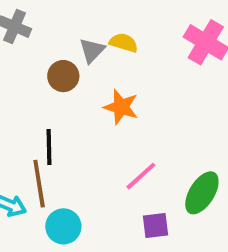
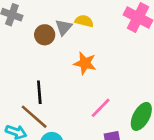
brown circle: (63, 76) -> (45, 35), moved
brown line: (39, 184) -> (34, 117), turned -36

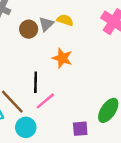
black line: (39, 92) -> (36, 82), moved
pink line: (101, 108) -> (45, 101), moved

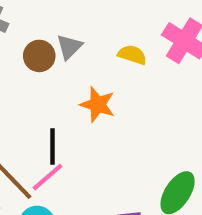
yellow semicircle: (65, 20) -> (132, 55), moved
pink line: (45, 101) -> (48, 177), moved

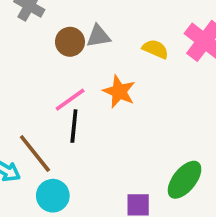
gray triangle: (69, 47) -> (98, 36), turned 30
pink line: (48, 177) -> (70, 100), moved

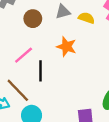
gray triangle: (98, 36) -> (63, 12), moved
pink line: (70, 100) -> (24, 55), moved

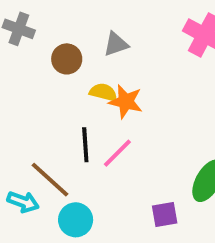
yellow semicircle: (86, 18) -> (103, 92), moved
pink line: (24, 55) -> (117, 153), moved

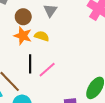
gray triangle: (116, 44) -> (50, 11), turned -40
orange star: (126, 102) -> (23, 36), moved

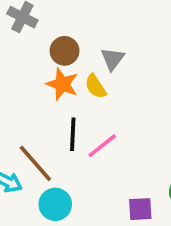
gray triangle: (50, 11) -> (113, 59), moved
yellow semicircle: (42, 36) -> (96, 86), turned -144

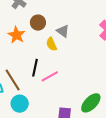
gray triangle: (113, 59) -> (63, 31), turned -40
orange star: (62, 84) -> (16, 35), moved

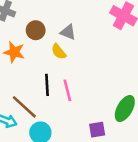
pink line: (50, 76) -> (67, 90), turned -60

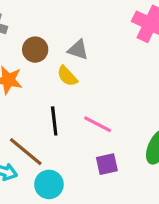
pink line: (67, 90) -> (98, 124), moved, turned -45
purple square: (97, 130) -> (107, 164), moved

